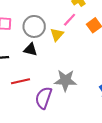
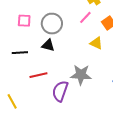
yellow triangle: (57, 35) -> (96, 43), moved, turned -48

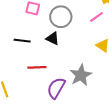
gray star: (81, 75) -> (81, 75), turned 30

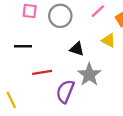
black triangle: (53, 39) -> (77, 49), moved

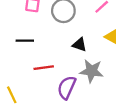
gray star: (89, 75) -> (92, 71), turned -30

